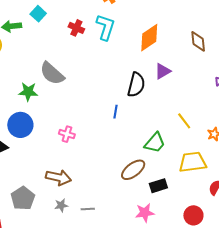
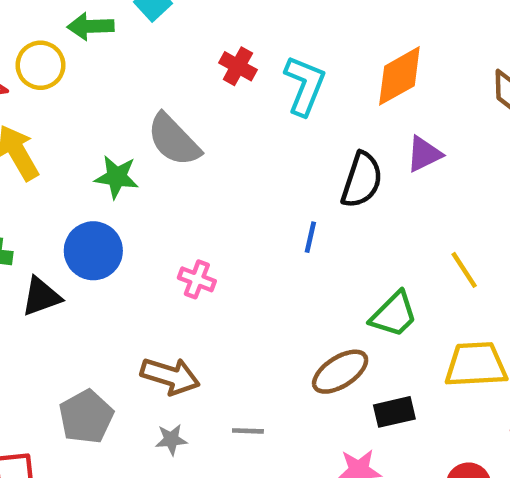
cyan L-shape: (106, 27) -> (305, 85), moved
red cross: (76, 28) -> (238, 66), moved
gray line: (88, 209) -> (248, 431), moved

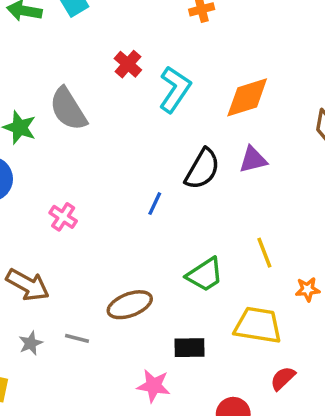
brown ellipse: (340, 372) -> (130, 305), moved
gray star: (171, 440) -> (31, 343), moved, turned -30

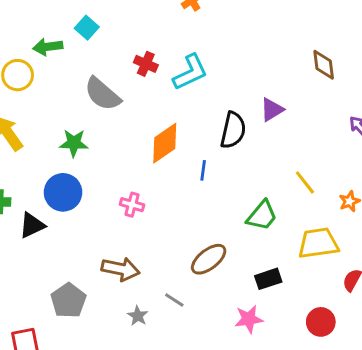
cyan L-shape: (175, 89) -> (190, 72), turned 48
orange diamond: (247, 97) -> (165, 143), moved
gray semicircle: (68, 109) -> (102, 94), moved
gray line: (77, 338) -> (174, 300), turned 36

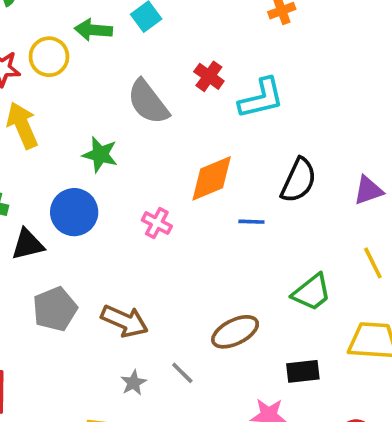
purple triangle: (272, 110) -> (368, 190), moved
blue line: (203, 170) -> (251, 222), turned 72
pink cross: (132, 205) -> (157, 223), moved
gray pentagon: (68, 301) -> (55, 309), moved

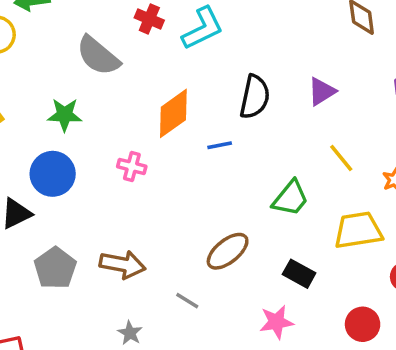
black rectangle: (303, 371) -> (299, 274), turned 48
gray star: (134, 383) -> (130, 333), moved

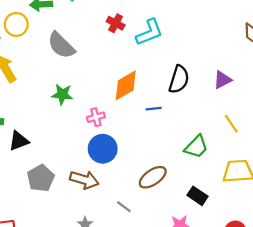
gray semicircle: (98, 56) -> (61, 45), moved
green star: (65, 115) -> (62, 94), moved
pink cross: (132, 166) -> (96, 117), turned -36
blue circle: (53, 174) -> (103, 149), moved

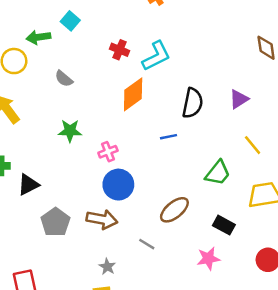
gray semicircle: (61, 45) -> (64, 79), size x0.6
orange diamond: (126, 85) -> (133, 94), moved

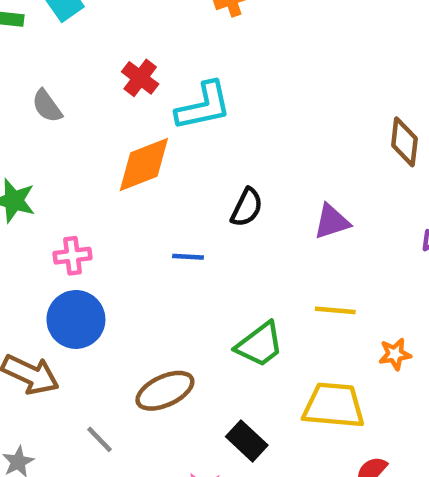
gray semicircle: (64, 79) -> (47, 106), moved
black semicircle: (193, 103) -> (247, 207), size x0.7
yellow line: (253, 145) -> (335, 310), turned -60

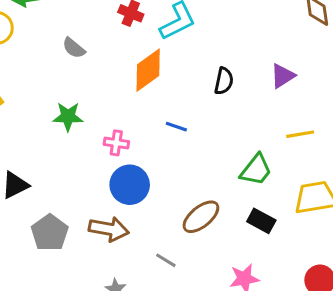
pink cross: (72, 256) -> (116, 143), turned 30
blue line: (188, 257) -> (176, 127), moved, turned 30
black rectangle: (247, 441) -> (261, 221), moved

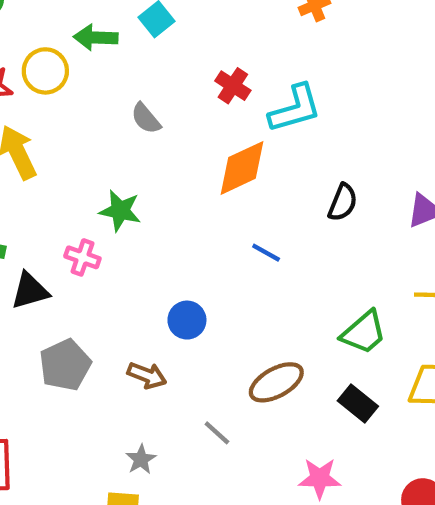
pink cross: (116, 143) -> (82, 257), moved
blue circle: (130, 185) -> (187, 320), size x0.7
brown arrow: (109, 229) -> (147, 375), size x0.7

